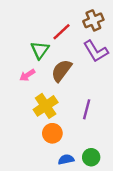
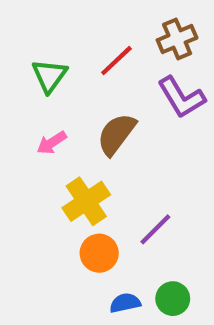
green triangle: (40, 50) -> (49, 76), moved
purple line: (87, 109) -> (155, 229), moved, turned 30

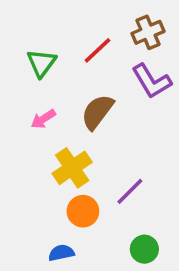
blue semicircle: (125, 303) -> (61, 253), moved

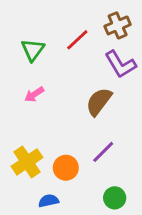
brown semicircle: (97, 112) -> (99, 102), moved
yellow cross: (72, 168) -> (27, 162), moved

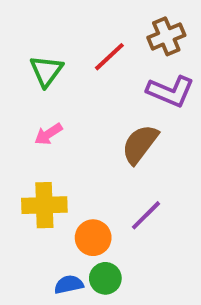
purple L-shape: (120, 64) -> (170, 91), turned -36
yellow cross: (27, 162) -> (44, 205), moved, turned 32
green circle: (115, 198) -> (105, 278), moved

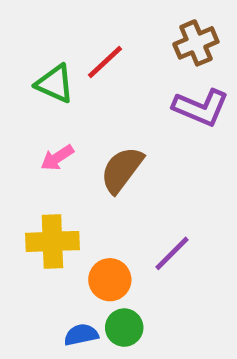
red line: (109, 57) -> (105, 62), moved
green triangle: (46, 71) -> (55, 84), turned -42
brown semicircle: (140, 144) -> (122, 170), moved

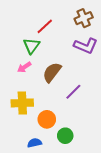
green triangle: (55, 84) -> (31, 46), moved, turned 42
purple line: (172, 253) -> (73, 92), moved
green circle: (124, 328) -> (65, 136), moved

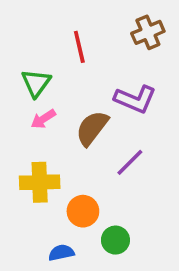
red line: (45, 26) -> (79, 47), turned -60
green triangle: (31, 46) -> (36, 83), moved
purple L-shape: (86, 46) -> (135, 99), moved

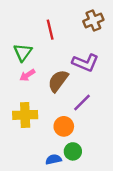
orange circle: (83, 211) -> (64, 126), moved
blue semicircle: (61, 253) -> (54, 159), moved

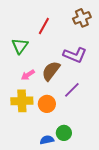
red line: (50, 30) -> (44, 26), turned 42
pink arrow: (27, 75) -> (28, 75), moved
orange circle: (64, 126) -> (47, 104), moved

